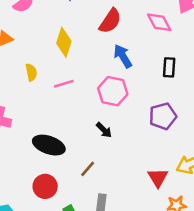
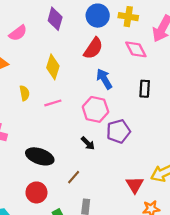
purple pentagon: (163, 116) -> (118, 131), moved

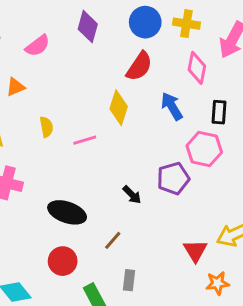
pink diamond: (136, 49) -> (197, 68), turned 40
yellow diamond: (53, 67) -> (119, 108), moved
blue arrow: (104, 79) -> (172, 106), moved
black rectangle: (145, 89) -> (219, 112), moved
pink hexagon: (95, 109) -> (204, 149), moved

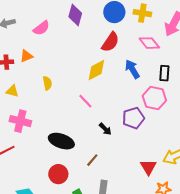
pink diamond: (197, 68) -> (149, 43), turned -50
yellow diamond: (119, 108) -> (96, 70), turned 45
pink line: (85, 140) -> (85, 101), moved, turned 63

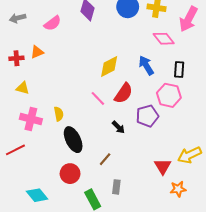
red semicircle: (110, 42) -> (124, 93), moved
yellow semicircle: (47, 83) -> (59, 114), moved
black ellipse: (61, 141) -> (73, 140), turned 45

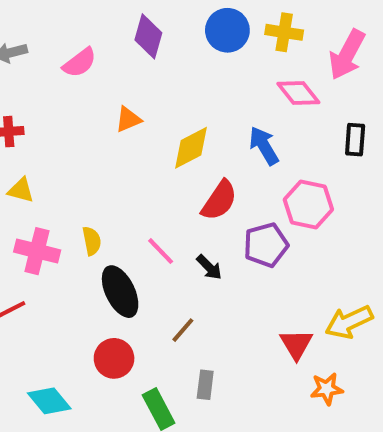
orange triangle: (37, 52) -> (128, 119), moved
black rectangle: (179, 70) -> (355, 140), moved
pink line: (98, 98) -> (161, 251), moved

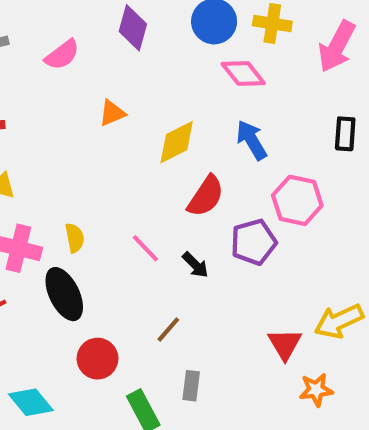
pink diamond: (298, 93) -> (243, 73), moved
black ellipse: (120, 292) -> (64, 294), moved

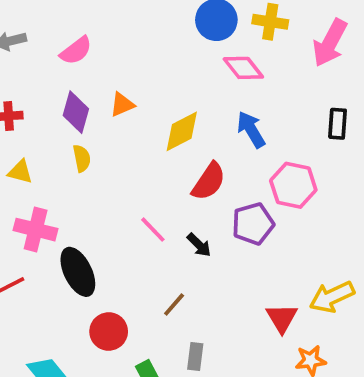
purple diamond: (133, 28) -> (76, 112), moved
yellow semicircle: (75, 238) -> (82, 158), moved

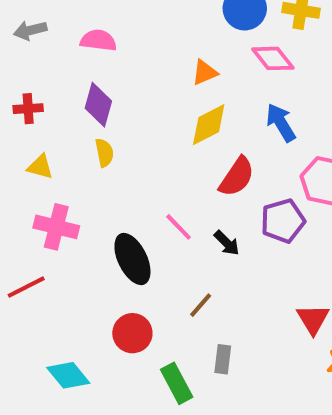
pink semicircle: (76, 51) -> (98, 40), turned -136
orange triangle: (122, 104) -> (205, 72), moved
black ellipse: (78, 272) -> (132, 259), moved

